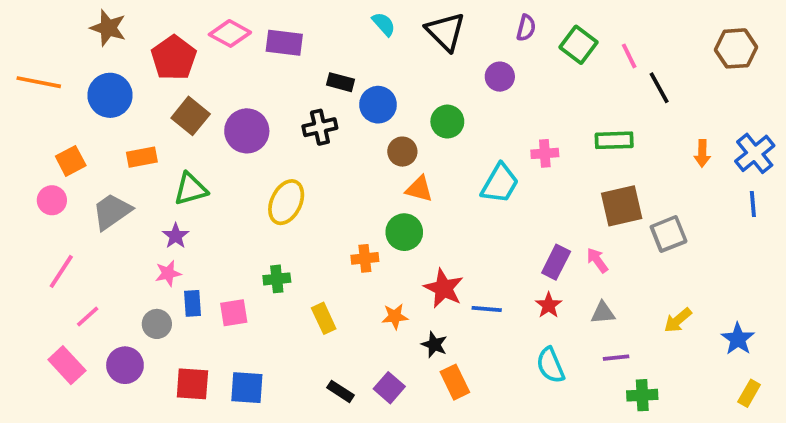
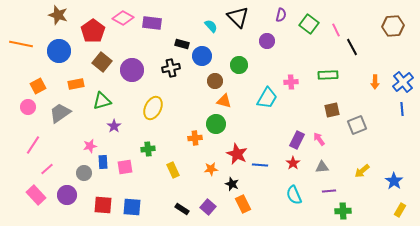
cyan semicircle: (384, 24) -> (211, 26), moved
brown square: (622, 206) -> (332, 110), size x0.7
purple star: (176, 236) -> (114, 126), moved

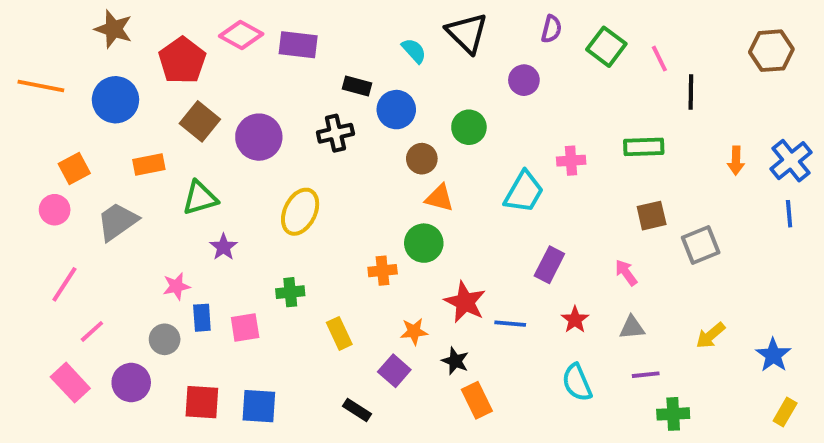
black line: (352, 47) -> (691, 92), turned 30
purple rectangle: (297, 140) -> (549, 265), moved
purple square: (208, 207) -> (394, 371), moved

